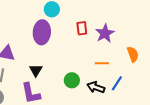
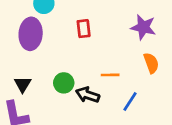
purple star: (105, 33) -> (143, 27), moved, turned -30
green circle: (72, 80) -> (64, 83), moved
black arrow: (96, 87) -> (88, 95), moved

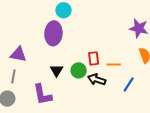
red rectangle: (84, 29) -> (94, 58), moved
black triangle: (23, 84) -> (56, 70), moved

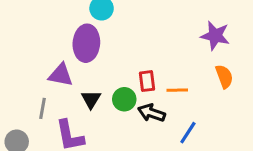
purple triangle: (18, 54) -> (61, 75), moved
gray line: (13, 76) -> (42, 108), moved
blue line: (129, 84) -> (188, 133), moved

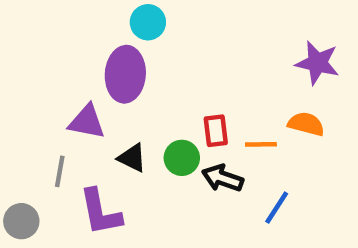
orange semicircle: (224, 77) -> (306, 124), moved, turned -55
black triangle: (91, 99) -> (132, 158), turned -35

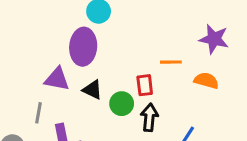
orange line: (261, 144) -> (171, 62), moved
black triangle: (132, 158) -> (92, 90), moved
black arrow: (222, 178) -> (149, 117), turned 76

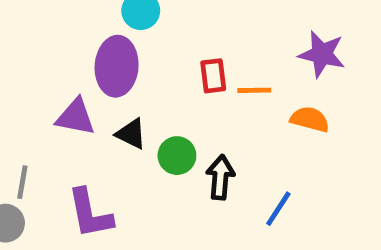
red rectangle: (145, 85) -> (213, 76), moved
gray line: (39, 113) -> (22, 182), moved

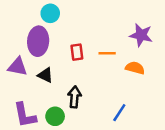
red rectangle: (213, 76) -> (77, 52), moved
green circle: (177, 156) -> (55, 116), moved
black arrow: (220, 177) -> (74, 97), moved

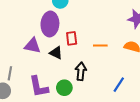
red rectangle: (77, 52) -> (72, 38), moved
orange line: (107, 53) -> (100, 46), moved

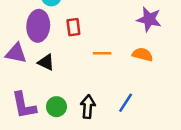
red rectangle: (72, 38) -> (73, 27), moved
black arrow: (81, 71) -> (88, 107), moved

